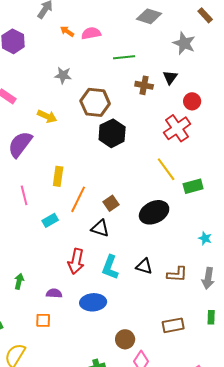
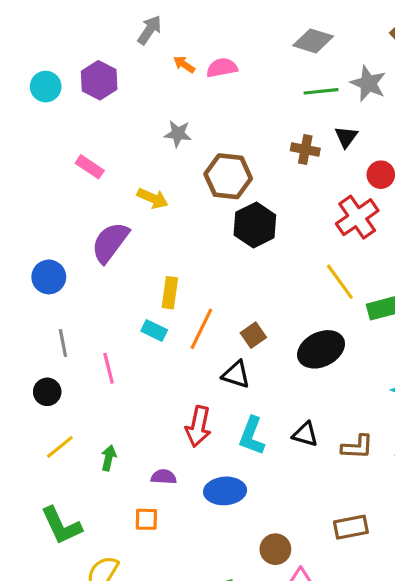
green line: (124, 57) -> (321, 91), moved
pink line: (24, 195) -> (109, 368), moved
cyan rectangle: (50, 220) -> (154, 330), moved, turned 56

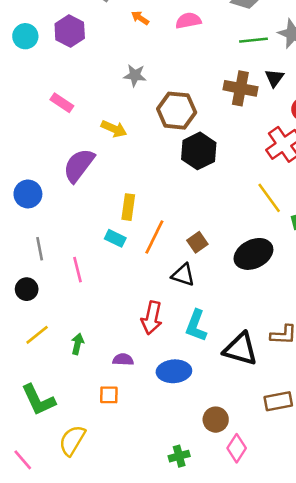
pink semicircle: (222, 68) -> (188, 21), moved
brown cross: (305, 149) -> (240, 88), size x1.4
black triangle: (305, 434) -> (240, 349), moved, size x1.6

